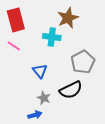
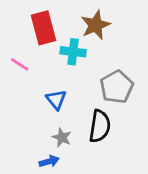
red rectangle: (16, 20) -> (44, 28), moved
black semicircle: (71, 90) -> (100, 126), turned -55

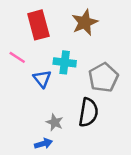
cyan cross: (73, 52) -> (65, 62), moved
blue triangle: (56, 100) -> (42, 79), moved

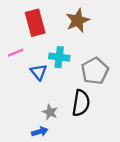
pink line: (17, 57) -> (16, 53), turned -56

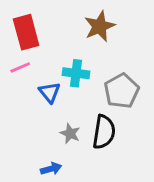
red rectangle: (35, 23) -> (26, 32), moved
gray star: (50, 112) -> (70, 133), moved

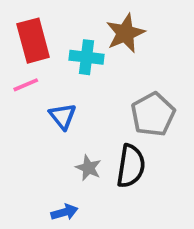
cyan cross: (76, 73) -> (87, 57), moved

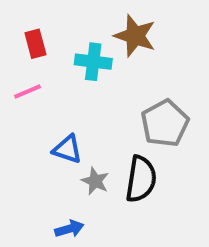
brown star: (125, 33) -> (135, 36), turned -30
red rectangle: (33, 41) -> (35, 44), size x0.6
blue triangle: (63, 116) -> (67, 149), moved, turned -32

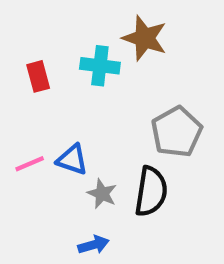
red rectangle: (35, 44) -> (38, 76), moved
pink line: (28, 91) -> (30, 164), moved
blue arrow: (69, 229) -> (94, 245), moved

